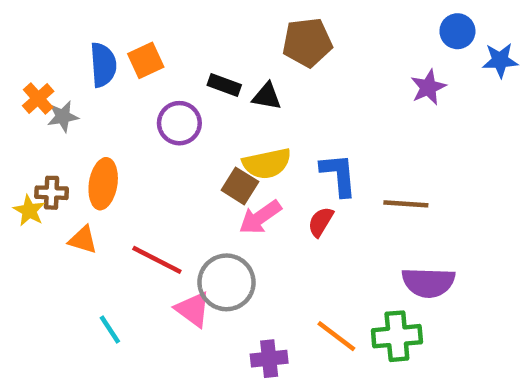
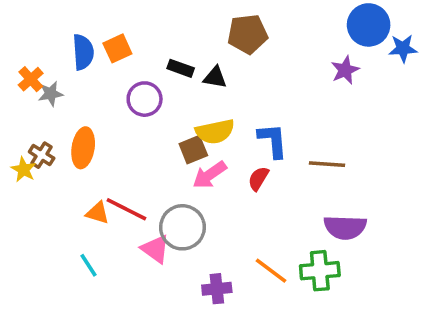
blue circle: (457, 31) -> (369, 25), size x1.5
brown square: (240, 186) -> (193, 150), turned 36
brown cross: (52, 193) -> (42, 155), turned 30
orange triangle: (83, 240) -> (98, 213), moved

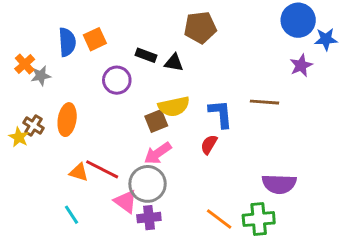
purple star: (345, 70) -> (301, 65), moved
brown line: (327, 164) -> (264, 102), moved
pink arrow: (210, 175) -> (158, 153), moved
purple cross: (217, 289) -> (149, 218), moved

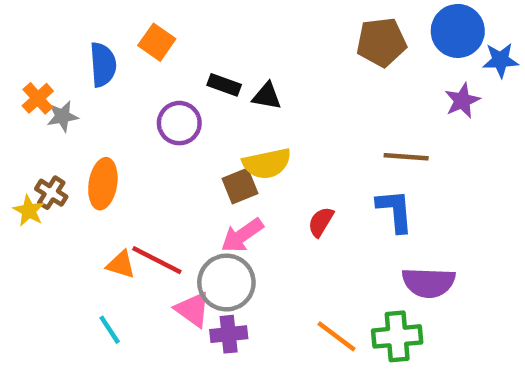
brown pentagon: (200, 27) -> (381, 42), moved
orange square: (95, 39) -> (157, 42), moved, turned -30
blue L-shape: (221, 114) -> (395, 211), moved

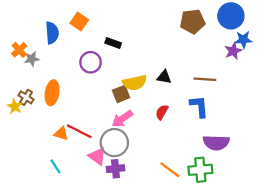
blue star: (500, 60) -> (243, 40), moved
black triangle: (267, 96) -> (164, 77), moved

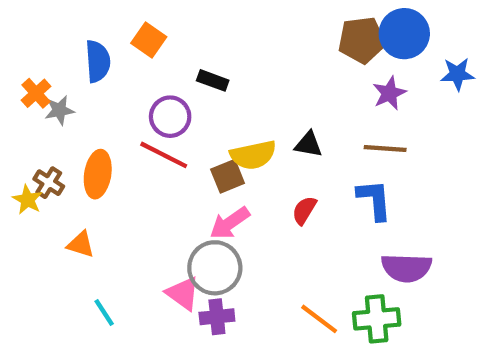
blue circle: (231, 16) -> (404, 34), moved
purple star: (233, 51) -> (389, 93), moved
red line: (79, 131) -> (164, 155), moved
orange triangle: (61, 134) -> (81, 244), moved

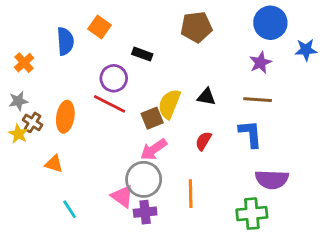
brown pentagon: (362, 40) -> (196, 27), moved
gray star: (59, 110) -> (18, 101), moved
yellow semicircle: (253, 155) -> (169, 104), turned 124
orange line: (319, 319) -> (191, 194), moved, turned 52

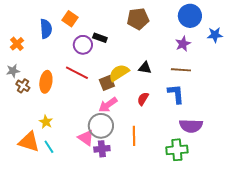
purple circle: (114, 78) -> (83, 45), moved
yellow semicircle: (169, 104) -> (119, 73), turned 35
yellow star: (18, 134) -> (46, 122), moved
orange triangle: (54, 164) -> (29, 142), moved, size x1.6

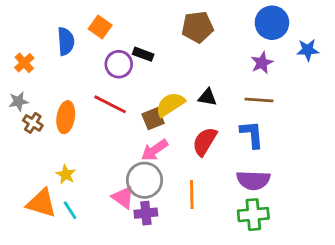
red semicircle: (143, 99) -> (205, 142), size x1.5
purple semicircle: (191, 126) -> (253, 180), moved

